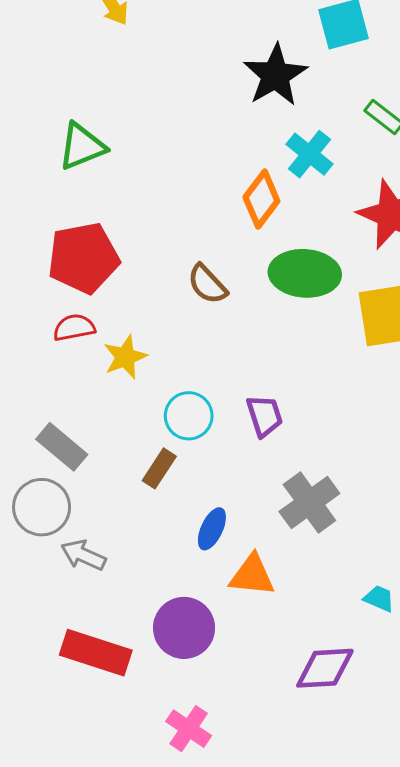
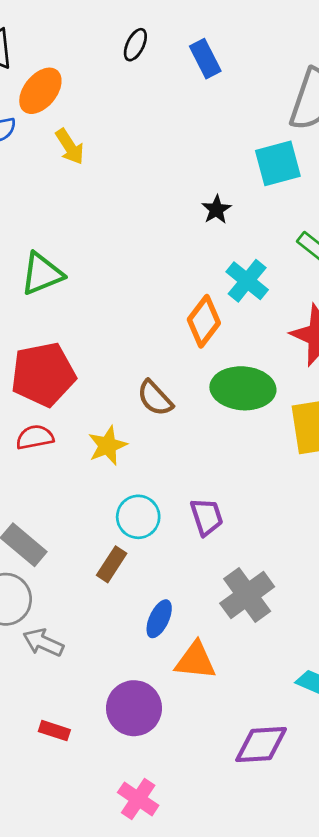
black star: (275, 75) -> (216, 210), size x0.5
yellow star: (125, 357) -> (107, 446), moved
red rectangle: (96, 653) -> (54, 731), size x0.5

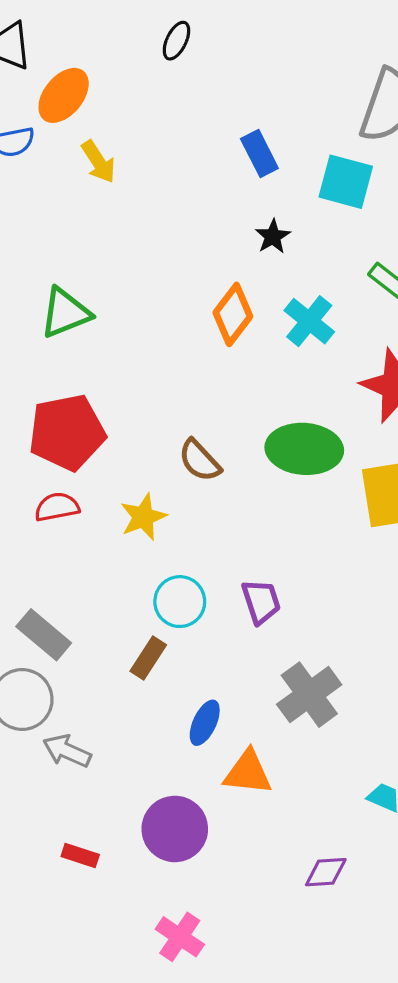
blue rectangle: (205, 59) -> (259, 153), moved
cyan square: (278, 163) -> (346, 182), turned 30
orange diamond: (204, 321) -> (233, 314), moved
purple diamond: (261, 744) -> (326, 872), size x0.7

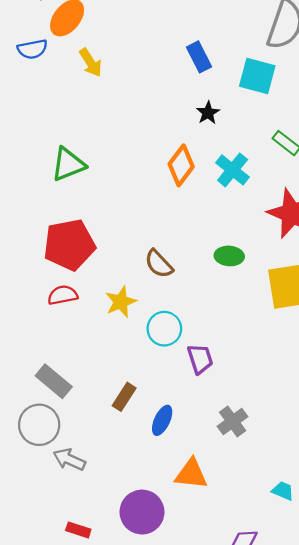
green ellipse: (304, 449) -> (229, 256), size x0.6
cyan circle: (180, 602) -> (164, 329), moved
gray cross: (309, 695) -> (233, 421), size x0.7
blue ellipse: (205, 723) -> (162, 420), moved

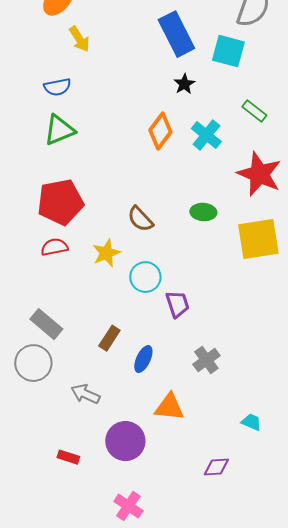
blue semicircle: (32, 49) -> (57, 87), moved
blue rectangle: (199, 57) -> (176, 34), size x1.6
gray arrow: (69, 459) -> (85, 394), moved

